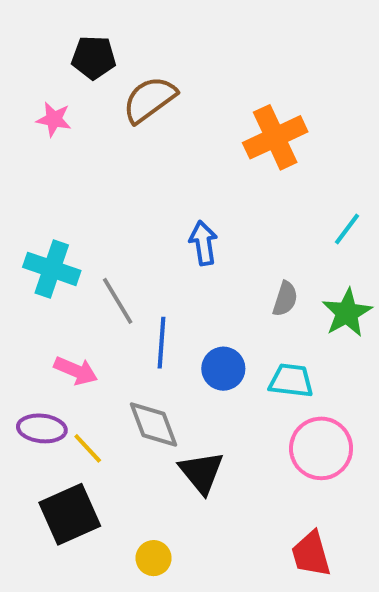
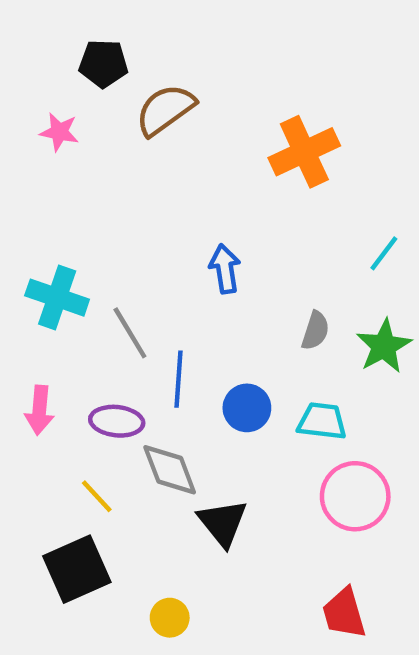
pink arrow: (76, 371) -> (39, 410), moved, turned 72
purple ellipse: (42, 428) -> (117, 421), moved

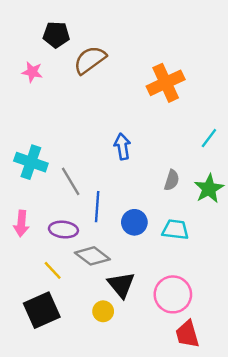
gray diamond: (170, 470) -> (92, 256), turned -32
pink circle: (355, 496) -> (173, 294), moved
yellow circle: (170, 618) -> (103, 311), moved

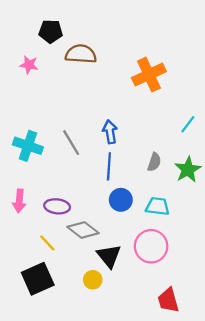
brown semicircle: (90, 60) -> (81, 54), turned 40
gray line: (71, 181) -> (71, 143), moved
blue line: (97, 207) -> (109, 166), moved
pink circle: (173, 294) -> (151, 246), moved

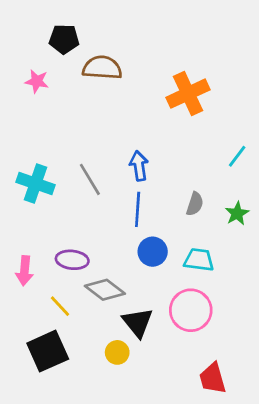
green star: (188, 170) -> (237, 213), size x0.7
pink arrow: (19, 201) -> (25, 271), moved

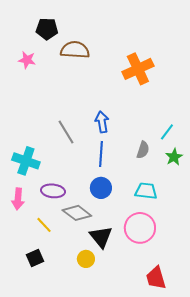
cyan line: (237, 156) -> (167, 132), moved
cyan cross: (35, 183) -> (26, 161), moved
blue circle: (153, 252) -> (101, 188), moved
black square: (48, 351) -> (35, 258), size x0.6

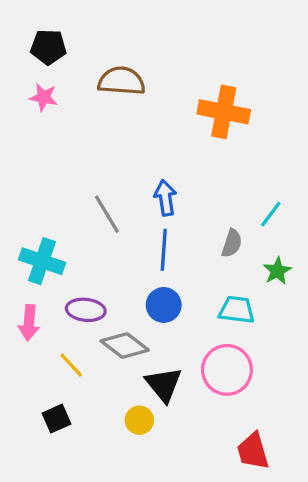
black pentagon: (47, 29) -> (48, 47), moved
orange cross: (138, 69) -> (224, 112), turned 36
green star: (174, 157) -> (277, 271), moved

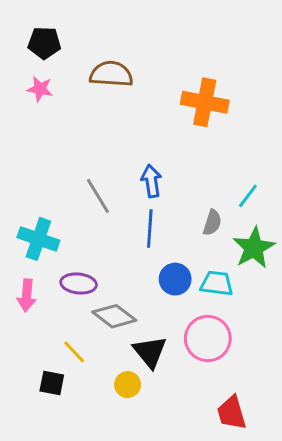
green star: (277, 271) -> (254, 248), size x1.6
blue circle: (164, 305) -> (175, 279), moved
yellow line: (71, 365) -> (74, 352), moved
black square: (57, 419) -> (52, 383), turned 35

